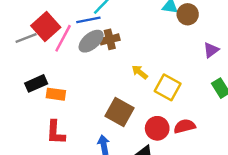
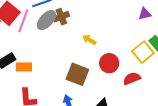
purple triangle: (211, 50) -> (145, 14), turned 32
yellow square: (168, 87) -> (143, 52), moved, turned 30
red circle: (157, 128) -> (109, 63), moved

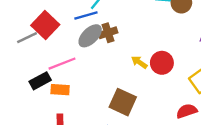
pink line: (23, 21) -> (62, 64), moved, turned 45
red circle: (109, 63) -> (162, 63), moved

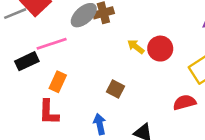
orange rectangle: (60, 90) -> (58, 82), moved, turned -72
brown square: (123, 102) -> (115, 89), size x0.6

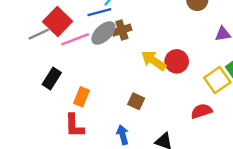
pink line: (52, 44) -> (75, 39), moved
yellow arrow: (136, 47) -> (154, 60), size x1.5
black rectangle: (27, 61) -> (52, 79), turned -30

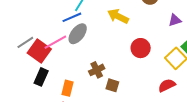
red square: (58, 21) -> (39, 51), moved
brown cross: (122, 30) -> (97, 70), moved
yellow arrow: (154, 60) -> (118, 16), moved

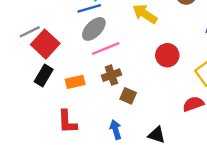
pink line: (55, 42) -> (106, 48), moved
orange rectangle: (67, 88) -> (75, 82), moved, turned 56

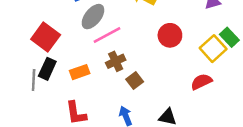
gray line: (30, 32) -> (34, 80), moved, turned -55
brown square: (128, 96) -> (135, 80), turned 35

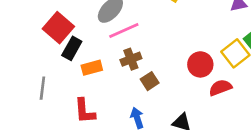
red circle: (170, 35) -> (200, 64), moved
black rectangle: (47, 69) -> (72, 48), moved
gray line: (34, 80) -> (42, 88), moved

